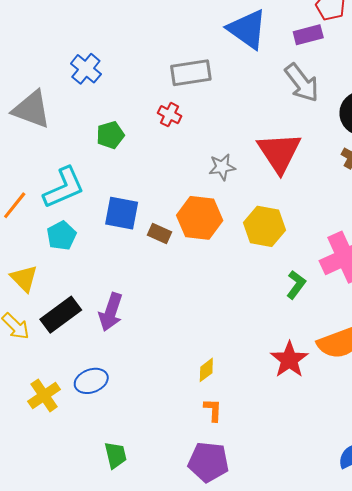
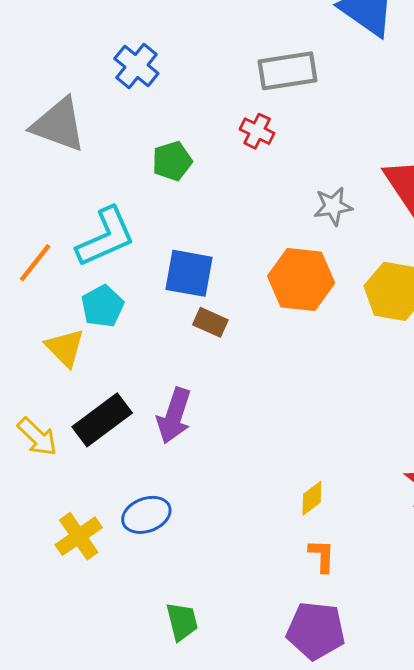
brown rectangle: (159, 233) -> (210, 322), moved
yellow triangle: (24, 278) -> (65, 348), moved

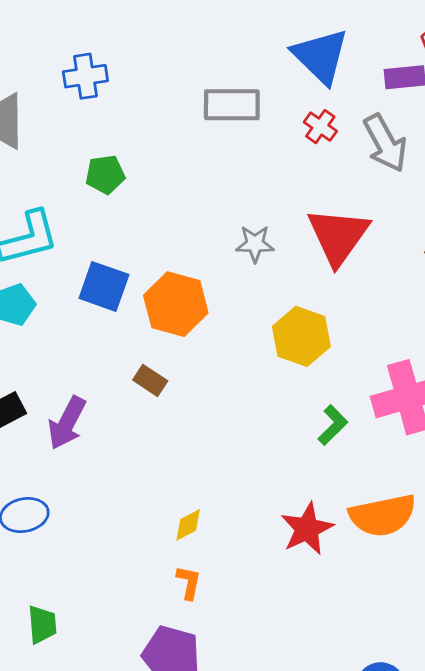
blue cross: (136, 66) -> (85, 76), turned 33
red cross: (257, 131) -> (320, 127), moved
orange hexagon: (301, 279) -> (176, 304), moved
brown rectangle: (210, 322) -> (150, 380), moved

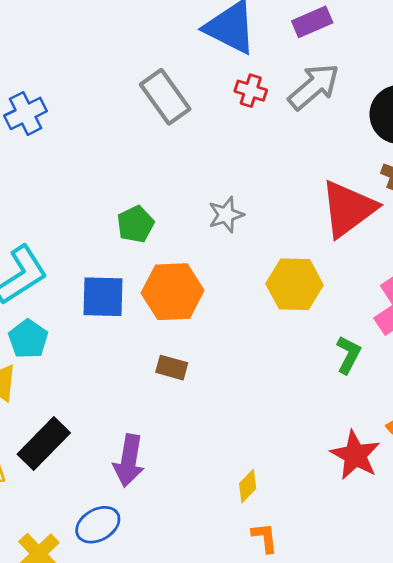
gray rectangle: (232, 105) -> (165, 97), turned 72
gray arrow: (385, 143) -> (314, 87), turned -84
green pentagon: (105, 174) -> (135, 224), moved
red triangle: (338, 236) -> (348, 209), moved, turned 36
purple arrow: (67, 423) -> (129, 461), moved

